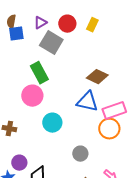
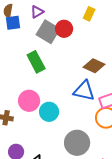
red circle: (67, 24) -> (64, 29), moved
pink circle: (32, 96) -> (29, 101), moved
gray circle: (80, 154) -> (77, 143), size x1.6

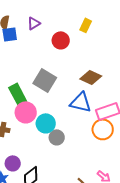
gray square: (48, 32) -> (45, 80), moved
green rectangle: (36, 62) -> (18, 94), moved
gray circle: (77, 143) -> (57, 137), moved, size x0.6

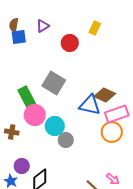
brown diamond: (91, 77) -> (105, 95), moved

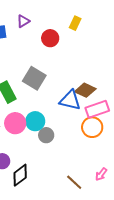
pink circle: (35, 115) -> (15, 123), moved
pink arrow: (113, 179) -> (101, 174), moved, turned 88

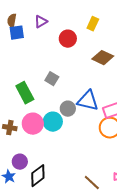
gray square: (34, 78) -> (52, 79), size x0.6
brown diamond: (85, 90) -> (103, 58), moved
gray circle: (46, 135) -> (68, 109), moved

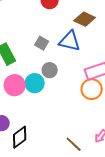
gray square: (52, 79) -> (42, 43), moved
blue triangle: (88, 101) -> (70, 41), moved

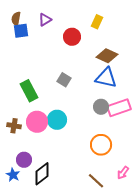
blue triangle: (70, 41) -> (106, 78), moved
gray circle: (50, 70) -> (101, 107), moved
orange circle: (92, 89) -> (101, 145), moved

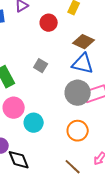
gray circle: (101, 107) -> (78, 93), size x1.6
cyan circle: (57, 120) -> (34, 123), moved
black diamond: (42, 174) -> (19, 160), turned -75

